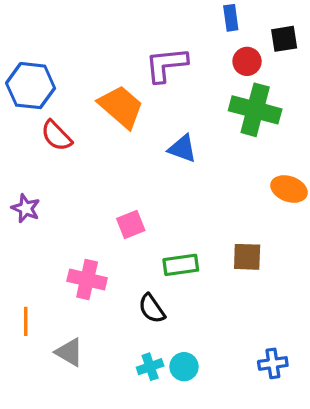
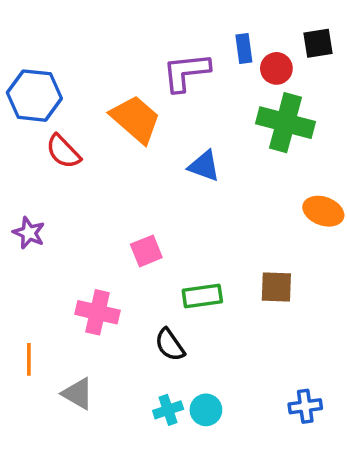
blue rectangle: (231, 18) -> (244, 49), moved

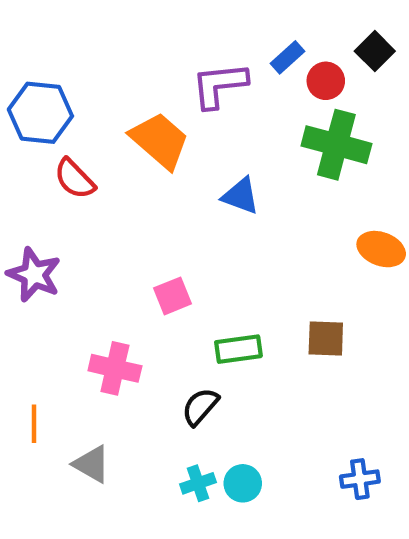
black square: (318, 43) -> (375, 51), turned -36
blue rectangle: (244, 49) -> (287, 57), turned 56
purple star: (29, 233) -> (34, 275), size x1.4
black semicircle: (170, 345) -> (200, 407), turned 76

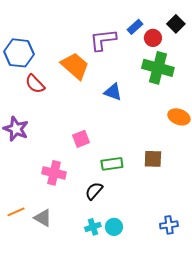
orange line: (34, 424) -> (16, 212), moved, turned 66

